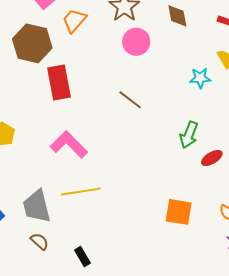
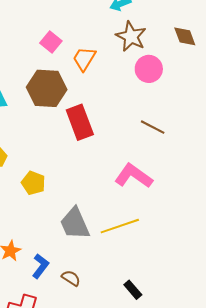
pink L-shape: (69, 145) -> (134, 176), moved
gray trapezoid: (37, 206) -> (75, 224), moved
brown semicircle: (40, 241) -> (71, 278), moved

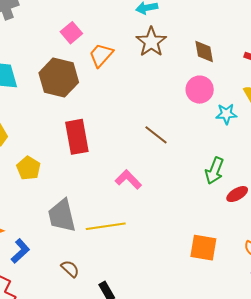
pink circle: (149, 69) -> (200, 90), moved
red rectangle: (80, 122) -> (77, 137), moved
pink L-shape: (134, 176) -> (128, 180), size x0.7
brown semicircle: (71, 278) -> (70, 269), moved

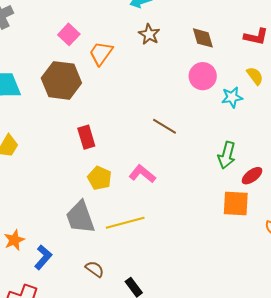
brown star: (151, 42) -> (149, 34), size x0.7
red rectangle: (77, 137) -> (86, 137), size x0.7
yellow pentagon: (28, 168) -> (99, 178), moved
orange square: (203, 248) -> (236, 203), moved

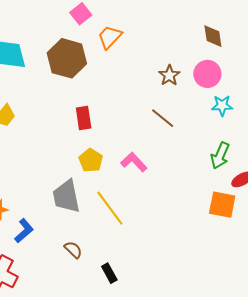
brown star: (149, 34) -> (169, 75), moved
cyan star: (232, 97) -> (222, 106), moved
yellow line: (125, 223) -> (110, 208), turned 60

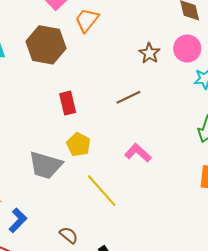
brown line: (163, 118) -> (128, 97), moved, turned -60
pink L-shape: (134, 162) -> (138, 153), moved
gray trapezoid: (66, 196) -> (45, 165), moved, turned -57

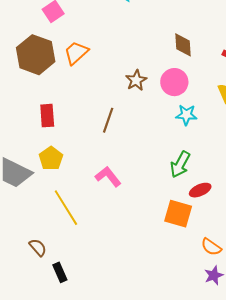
orange trapezoid: (87, 20) -> (76, 53), moved
brown line: (128, 97) -> (108, 120), turned -55
brown semicircle: (69, 235) -> (38, 247), moved

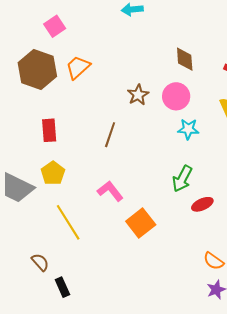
orange square: (178, 214) -> (141, 223), moved, turned 36

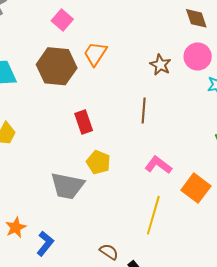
yellow line: (68, 222) -> (153, 215), moved, turned 63

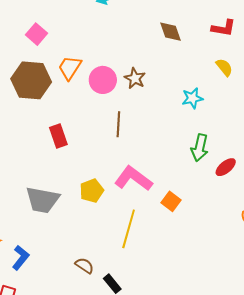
pink circle: (198, 57) -> (103, 80), moved
yellow pentagon: (98, 162) -> (92, 191), moved, turned 30
pink L-shape: (158, 165) -> (133, 179), size x1.4
orange square: (196, 188) -> (171, 201), size x0.7

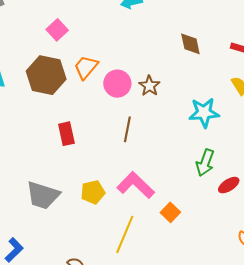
cyan star: (192, 98) -> (204, 113), size x1.4

